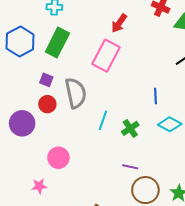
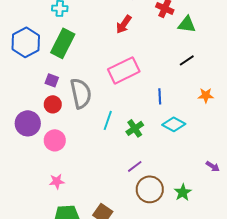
pink rectangle: (106, 56) -> (124, 70), moved, turned 36
pink circle: (58, 158) -> (55, 140), moved
purple line: (130, 167) -> (135, 166), turned -49
pink star: (39, 186) -> (57, 181), moved

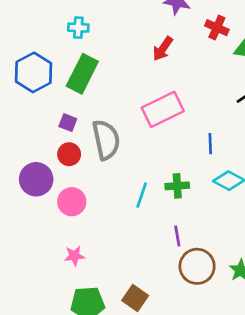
cyan line: (108, 120) -> (142, 195), moved
green cross: (135, 128) -> (177, 186), turned 30
purple line: (135, 166) -> (177, 236), turned -63

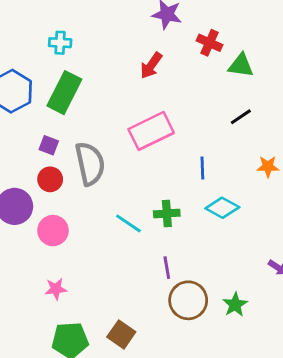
cyan line: (142, 195) -> (128, 223), turned -75

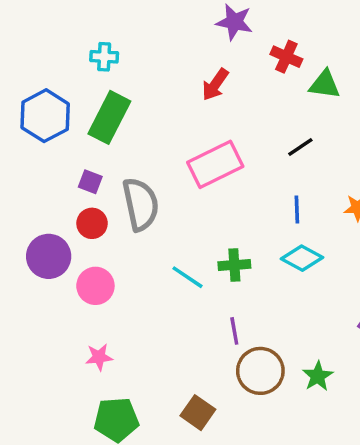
black line: (241, 117) -> (300, 147), moved
blue line: (202, 168) -> (297, 209), moved
brown square: (121, 334) -> (198, 413), moved

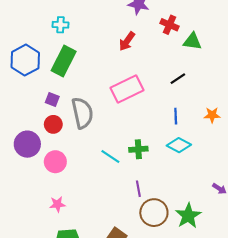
green star: (318, 376) -> (188, 216), size x1.4

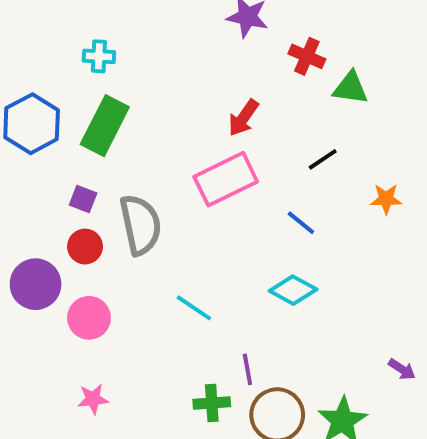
red arrow: (127, 41) -> (243, 118), moved
orange star: (212, 115) -> (386, 199), moved
blue line: (176, 116) -> (301, 223), moved, turned -49
cyan diamond: (179, 145) -> (293, 290), moved
green cross: (138, 149) -> (212, 403), moved

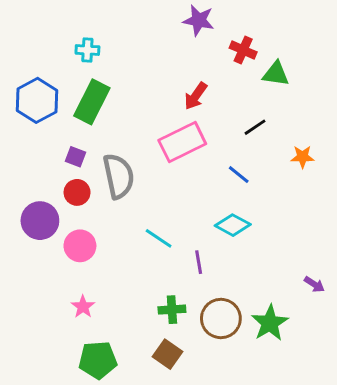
purple line: (247, 369) -> (199, 262), moved
pink star: (93, 399) -> (83, 307), turned -30

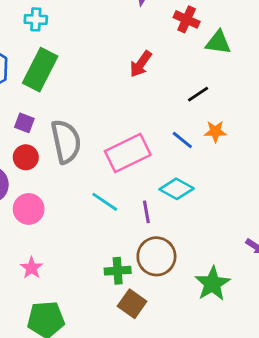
pink rectangle: (182, 142) -> (128, 153), moved
orange star: (302, 157) -> (215, 131), moved
purple line: (199, 262) -> (146, 212), moved
brown circle: (221, 318) -> (156, 256), moved
brown square: (167, 354) -> (132, 304), moved

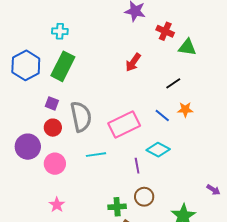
cyan line: (105, 202) -> (96, 155), moved, turned -42
brown circle: (156, 256) -> (144, 197), size x0.7

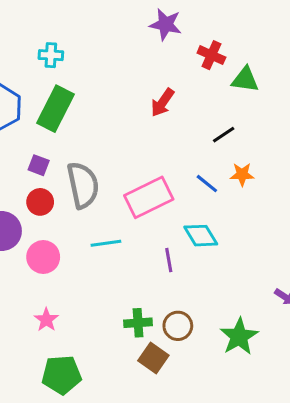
cyan diamond: (158, 150) -> (201, 236), turned 30
brown circle: (144, 197) -> (178, 326), moved

